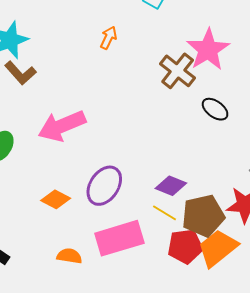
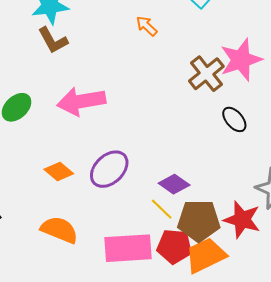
orange arrow: (108, 38) -> (147, 26), turned -85
pink rectangle: (119, 238) -> (128, 248), moved
orange semicircle: (69, 256) -> (59, 230), size x1.5

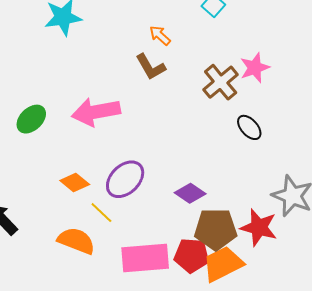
brown L-shape: (53, 40) -> (151, 67), moved
pink star: (241, 60) -> (255, 68), size x0.7
yellow line: (162, 209) -> (101, 213), moved

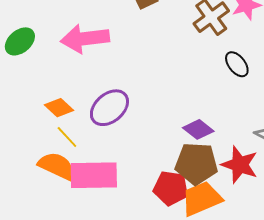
purple diamond: (190, 193) -> (198, 129), moved
yellow line: (101, 213) -> (67, 137), moved
pink rectangle: (145, 258) -> (94, 175), moved

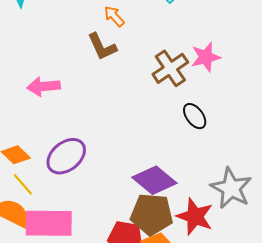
pink arrow: (85, 39) -> (44, 86), size x0.7
purple diamond: (198, 129) -> (154, 180), size x1.4

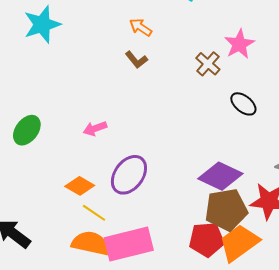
brown L-shape: (102, 47) -> (136, 60), size x0.7
brown cross: (170, 68) -> (208, 64), size x0.7
pink arrow: (44, 86) -> (95, 128), moved, size x0.7

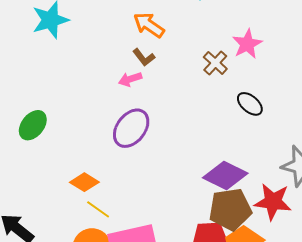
orange arrow: (141, 27) -> (149, 25), size x1.4
pink arrow: (95, 128) -> (130, 79), moved
purple ellipse: (129, 175) -> (131, 128), moved

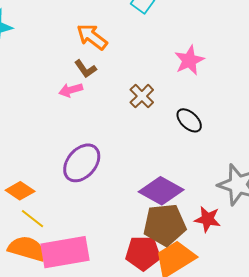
brown cross: (215, 63) -> (142, 96), moved
purple ellipse: (131, 128) -> (82, 163), moved
red star: (273, 202) -> (208, 219), size x0.7

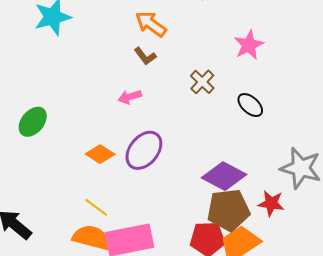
pink arrow: (71, 90) -> (130, 97), moved
orange diamond: (20, 191) -> (100, 154), moved

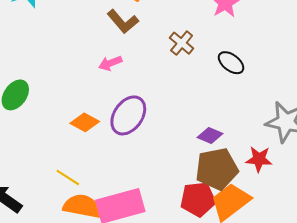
brown L-shape: (145, 56) -> (123, 21), size x1.4
purple diamond: (224, 176) -> (210, 135), size x0.6
yellow line: (96, 207) -> (68, 178), moved

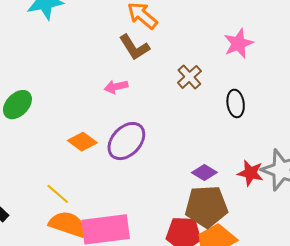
black ellipse: (231, 63) -> (236, 103), turned 36
red star: (259, 159) -> (250, 173), moved

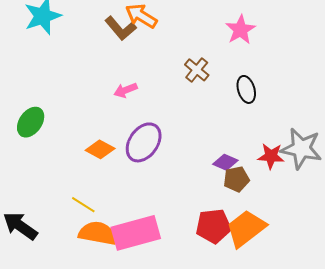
brown L-shape: (134, 47) -> (121, 28), moved
brown pentagon: (206, 207) -> (236, 179), moved, size x0.6

